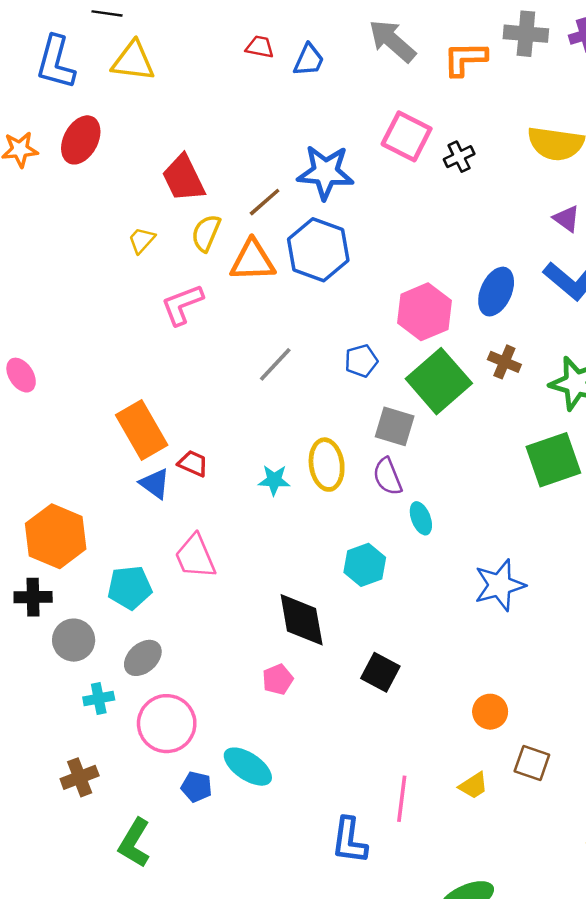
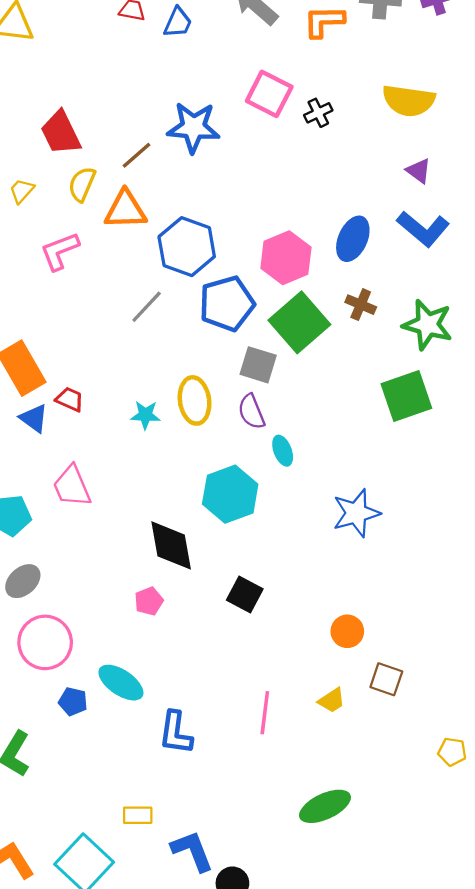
blue hexagon: (318, 250) -> (187, 247), moved
blue pentagon: (361, 361) -> (227, 303), size x1.8
cyan hexagon: (365, 565) -> (230, 494), size x1.4
blue L-shape: (349, 841) -> (176, 733), moved

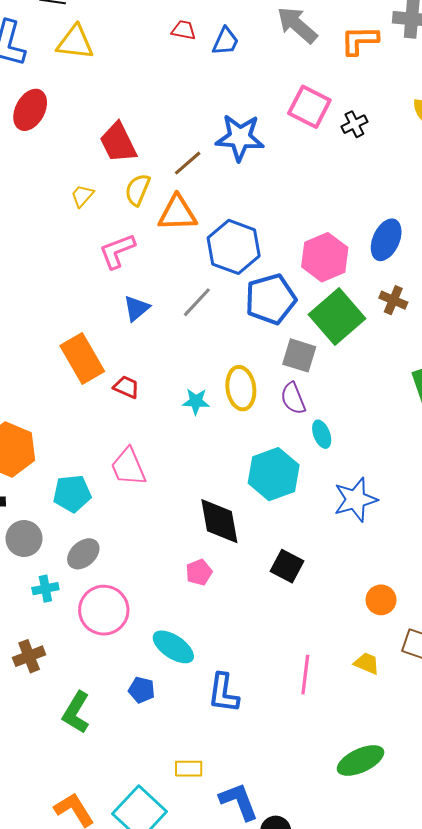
blue triangle: (34, 418) -> (137, 308), moved, turned 44
blue star: (356, 513) -> (355, 500), moved
yellow trapezoid: (332, 700) -> (367, 663), turned -124
blue pentagon: (73, 702) -> (142, 690), moved

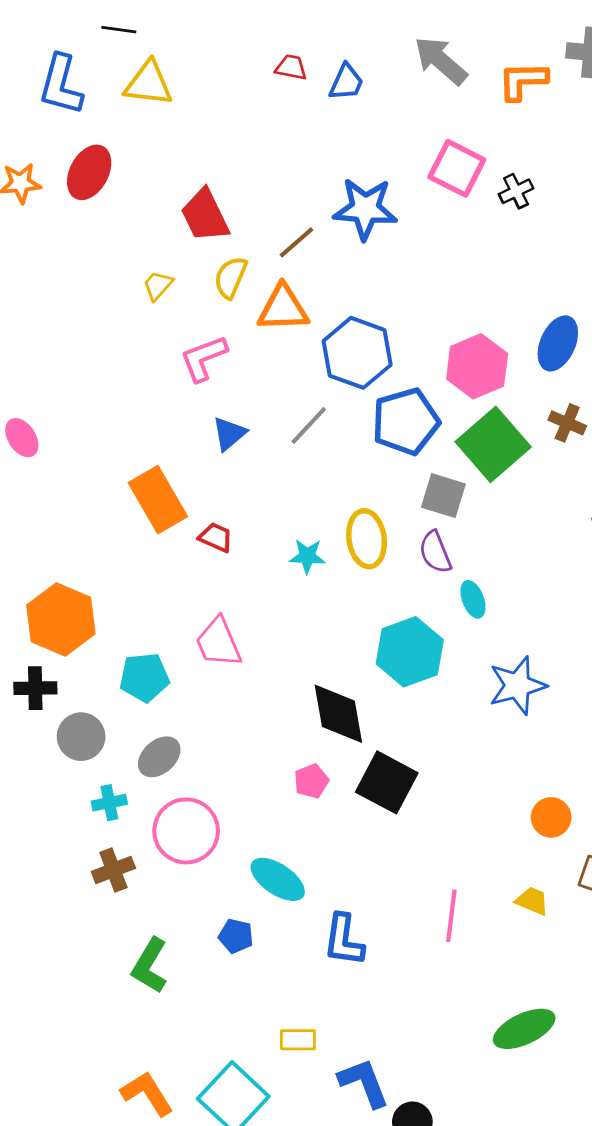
black square: (287, 566) -> (387, 782), moved, size x1.4
brown cross: (29, 656) -> (113, 870), moved

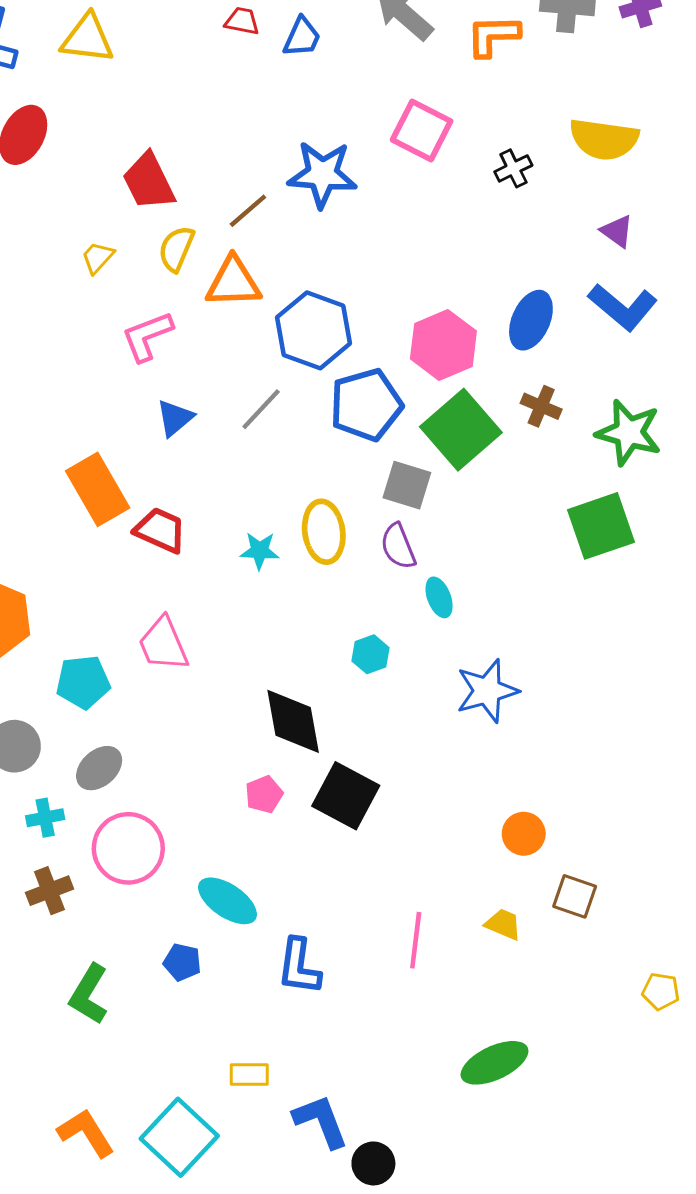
black cross: (516, 191) -> (513, 168), moved
red trapezoid: (216, 537) -> (160, 530), size x1.4
cyan hexagon: (410, 652) -> (370, 654), size x0.5

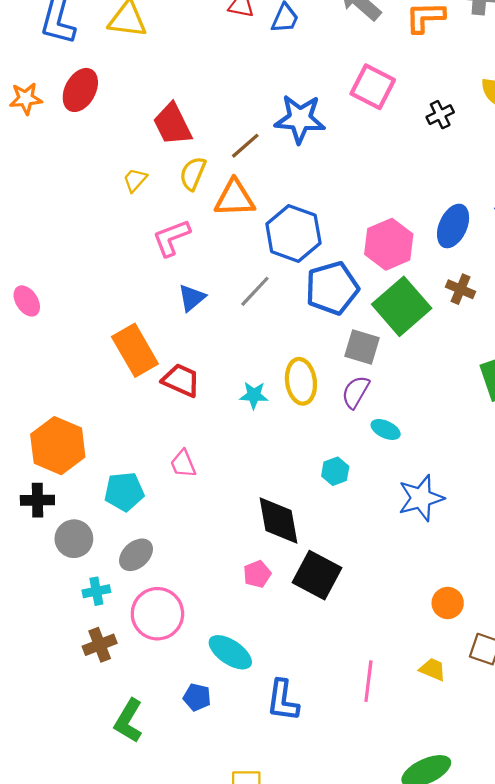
purple semicircle: (398, 546) -> (356, 392), turned 52
cyan ellipse: (439, 597) -> (386, 429), turned -44
pink trapezoid: (163, 644) -> (183, 464), size x0.7

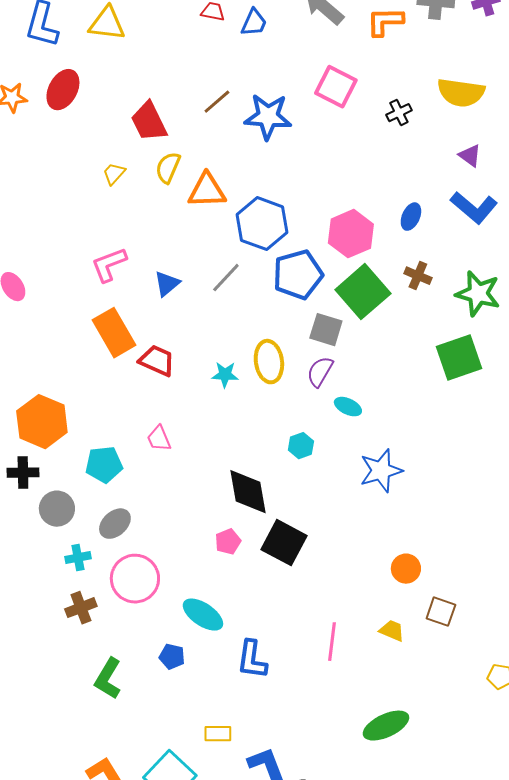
brown line: (245, 146) -> (217, 102), moved
blue ellipse: (453, 226) -> (411, 217), size x0.7
pink L-shape: (171, 238) -> (109, 265), moved

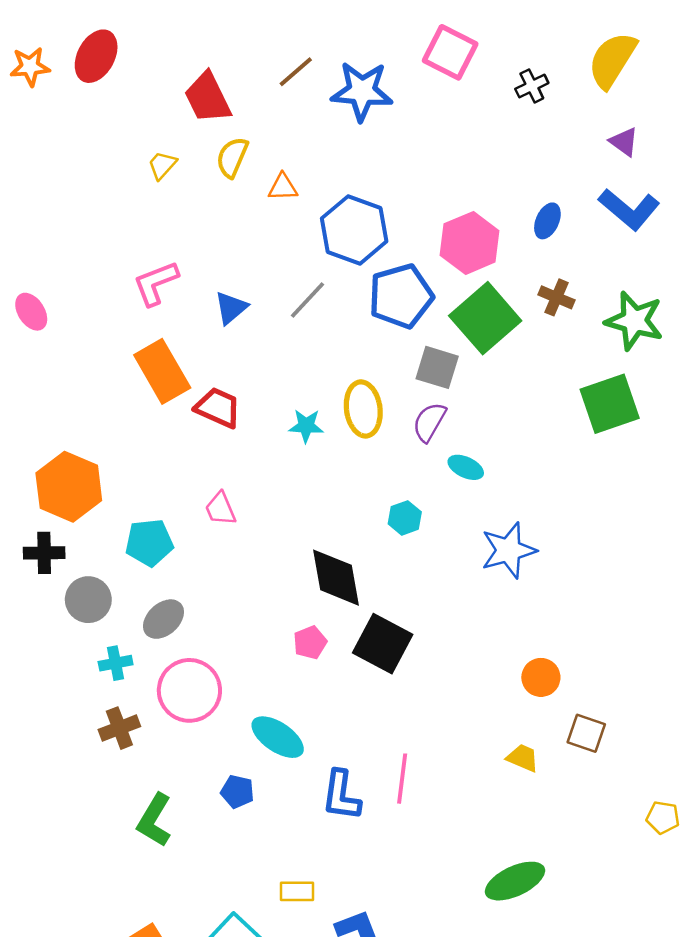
yellow semicircle: (461, 93) -> (612, 60), turned 114
orange triangle: (207, 191) -> (283, 187), size x0.6
pink line: (332, 642) -> (402, 779), moved

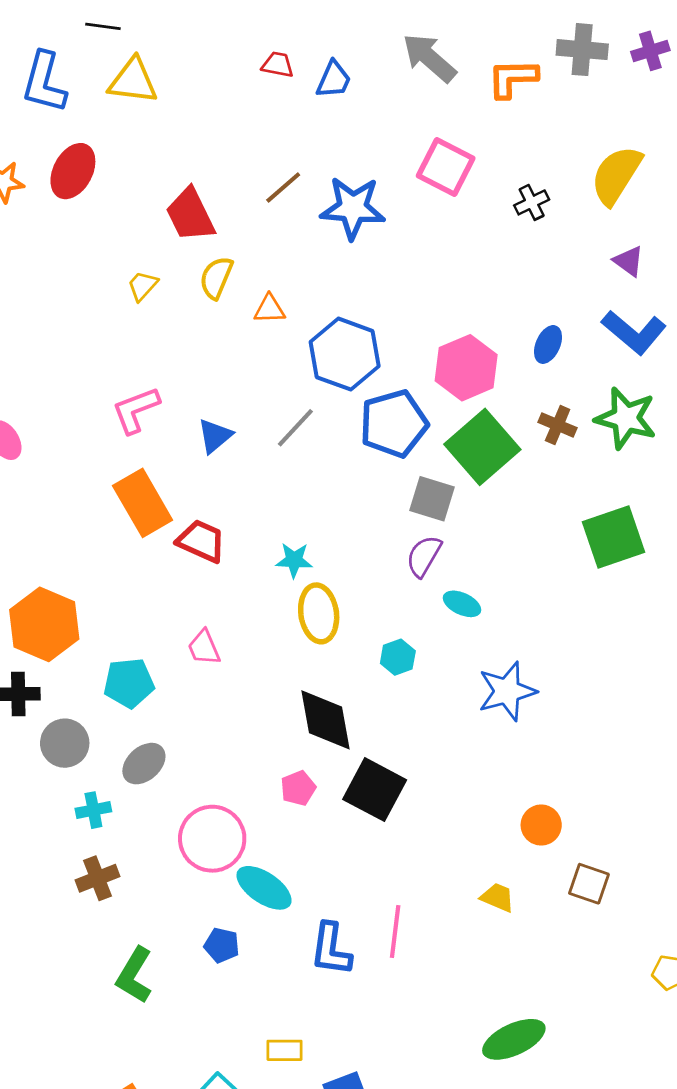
green star: (634, 321) -> (626, 418), moved
yellow ellipse: (363, 409) -> (319, 613), moved
pink circle: (189, 690) -> (212, 839), moved
yellow trapezoid: (523, 758) -> (497, 897), moved

